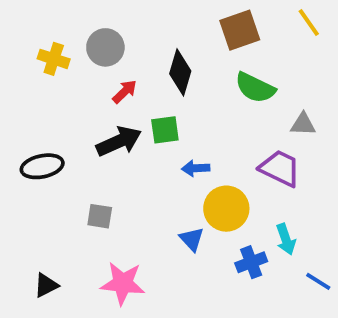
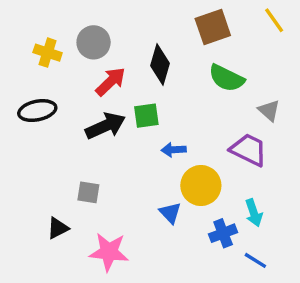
red arrow: (125, 92) -> (111, 82), size x1.4
gray triangle: (303, 124) -> (269, 111), turned 40
black ellipse: (42, 166) -> (37, 111), moved
blue line: (318, 281) -> (255, 260), moved
black triangle: (46, 285) -> (58, 228), moved

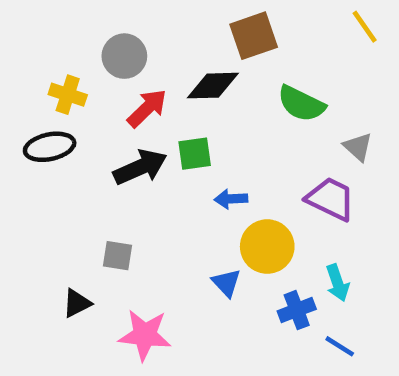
brown square: (213, 27) -> (254, 36), moved
yellow cross: (48, 53) -> (68, 95), moved
black diamond: (160, 65) -> (213, 86), turned 72

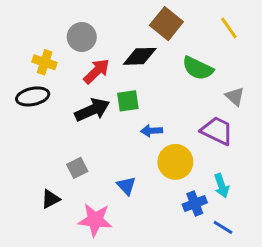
yellow line: (365, 27) -> (229, 28), moved
brown square: (254, 36) -> (166, 24), turned -32
gray square: (118, 256) -> (77, 168), turned -36
blue triangle: (226, 283) -> (126, 186), moved

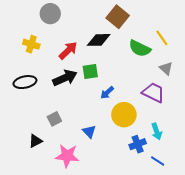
yellow line: (229, 28) -> (162, 38), moved
gray circle: (82, 37) -> (50, 14), moved
black ellipse: (33, 96) -> (25, 82), moved
blue arrow: (152, 131) -> (107, 93), turned -40

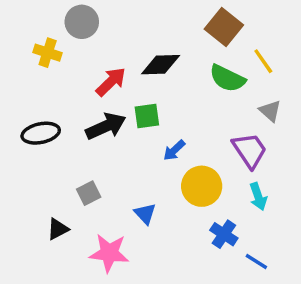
brown square: (118, 17) -> (224, 27), moved
yellow cross: (31, 44) -> (48, 53), moved
purple trapezoid: (153, 93) -> (250, 150), turned 30
cyan arrow: (157, 132) -> (258, 196), moved
blue cross: (138, 144) -> (224, 234), turned -35

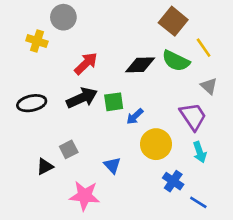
black diamond: (161, 65) -> (140, 65), moved
green square: (147, 116) -> (114, 102), moved
black triangle: (58, 229) -> (45, 167), moved

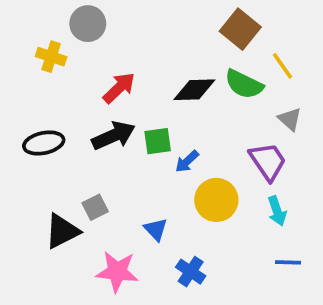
black triangle: (45, 167) -> (62, 231), size x1.5
blue cross: (173, 181) -> (191, 272), moved
blue line: (198, 202) -> (288, 262), moved, turned -30

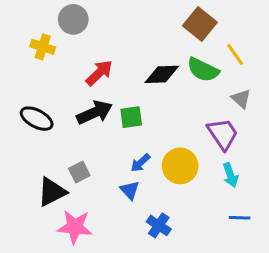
black ellipse: (44, 143) -> (37, 119), turned 40
blue arrow: (187, 161) -> (140, 163), moved
pink star: (117, 272) -> (75, 227), moved

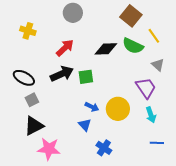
gray circle: (73, 19) -> (73, 13), moved
blue arrow: (140, 163) -> (92, 107), turned -112
gray square: (79, 172) -> (32, 100), moved

